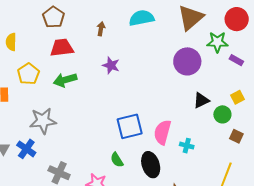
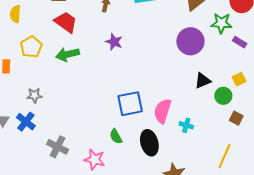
red trapezoid: (62, 48) -> (66, 22), turned 40
gray star: (43, 121) -> (34, 95), moved, size x0.6

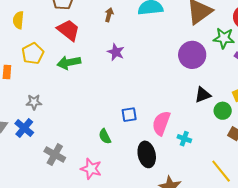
blue square: (130, 104) -> (129, 115), size x0.6
green semicircle: (116, 136) -> (105, 136), moved
yellow line: (224, 156) -> (221, 171), turned -65

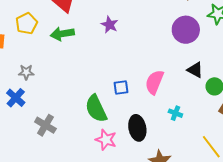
black triangle: (203, 95) -> (195, 70), turned 48
pink semicircle: (161, 123) -> (154, 82), moved
green semicircle: (105, 136) -> (96, 109), size x1.8
pink star: (91, 169) -> (106, 140), moved

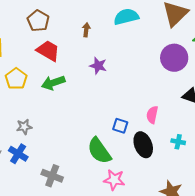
pink semicircle: (154, 82) -> (152, 115), size x0.7
blue square: (121, 88) -> (120, 126), turned 35
black ellipse: (137, 128) -> (143, 145), moved

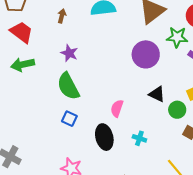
blue square: (120, 126) -> (69, 119), moved
green semicircle: (99, 151) -> (68, 86), moved

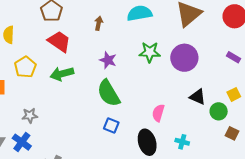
green star: (177, 37) -> (150, 52), moved

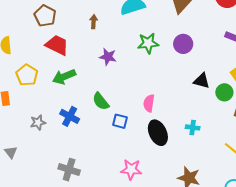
purple circle: (184, 58) -> (183, 44), size x0.7
green semicircle: (109, 93) -> (101, 101), moved, size x0.7
pink semicircle: (158, 113) -> (149, 103), moved
blue cross: (22, 142) -> (70, 116), moved

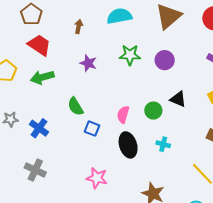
green circle: (224, 92) -> (153, 111), moved
blue cross: (70, 116) -> (39, 128), moved

